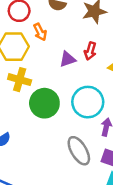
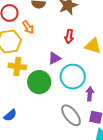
purple triangle: (68, 59) -> (54, 58), moved

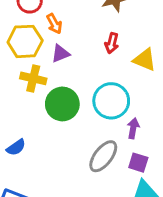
purple triangle: (54, 58) -> (61, 54), moved
gray ellipse: (71, 115) -> (103, 156), turned 70

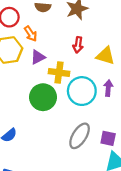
yellow cross: (33, 78) -> (59, 72), moved
purple arrow: (133, 128) -> (108, 88), moved

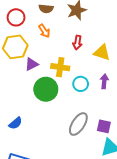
orange arrow: (31, 34) -> (44, 31), moved
purple triangle: (38, 57) -> (32, 64), moved
cyan circle: (82, 91) -> (81, 84), size x0.6

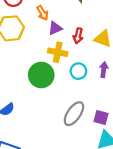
red arrow: (77, 43) -> (78, 36), moved
purple triangle: (32, 64) -> (55, 28), moved

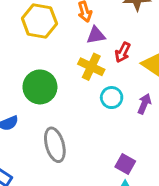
green circle: (41, 75) -> (40, 87), moved
gray ellipse: (74, 114) -> (55, 145), moved, turned -65

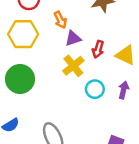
yellow cross: (91, 67) -> (73, 66), turned 35
green circle: (40, 87) -> (20, 79), moved

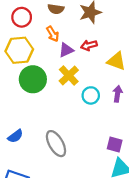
red arrow: (98, 49) -> (89, 45), moved, turned 63
green circle: (20, 79) -> (33, 79), moved

